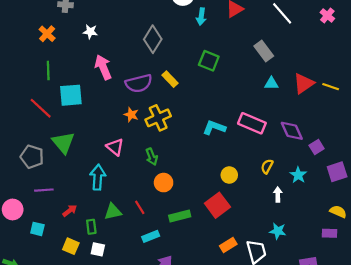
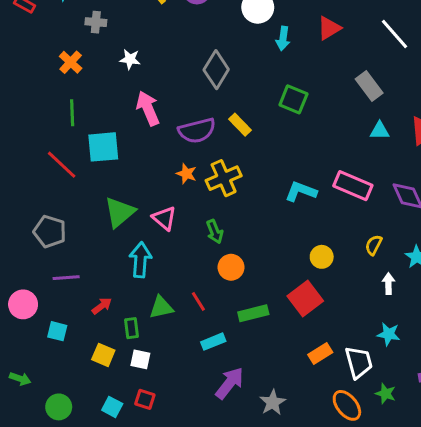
green triangle: (63, 143) -> (120, 212), moved, turned 30

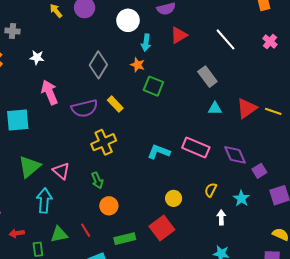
orange star: (186, 174) -> (138, 65), moved
red arrow: (102, 306) -> (17, 233), turned -152

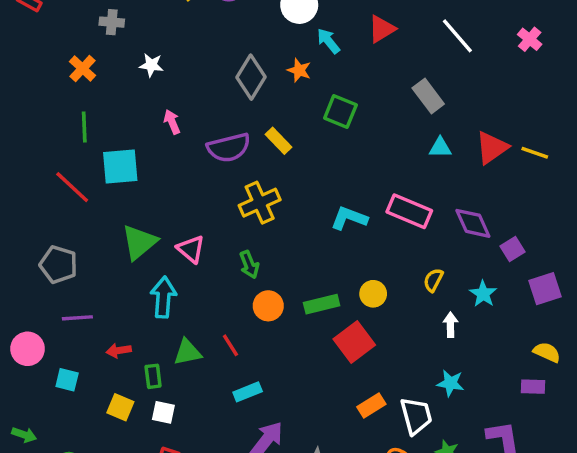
cyan arrow: (146, 43) -> (328, 41), turned 133
orange star: (138, 65) -> (299, 70), moved
pink arrow: (50, 92) -> (172, 122), size x0.6
green rectangle: (125, 239) -> (322, 304), moved

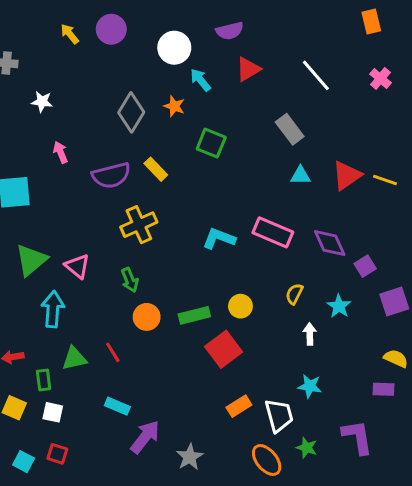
cyan rectangle: (248, 392) -> (117, 406), moved, turned 45

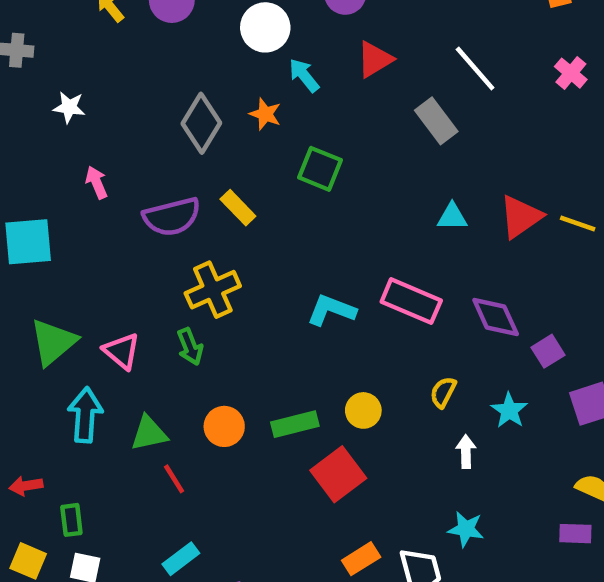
gray rectangle: (290, 129) -> (436, 121), moved
green arrow: (130, 280) -> (190, 347), moved
green triangle: (74, 358) -> (149, 433), moved
cyan rectangle: (117, 406) -> (181, 559), turned -60

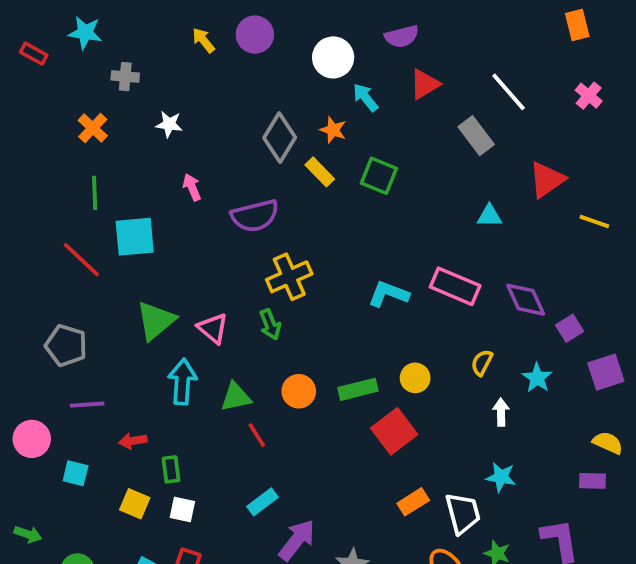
yellow rectangle: (238, 208) -> (320, 172), moved
red triangle: (521, 217) -> (547, 180), moved

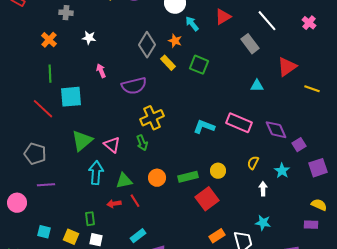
red arrow: (133, 441) -> (114, 204), moved
cyan square: (76, 473) -> (44, 232), moved

